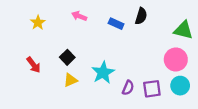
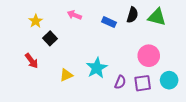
green triangle: (183, 30) -> (157, 17), moved
black square: (67, 57) -> (50, 38), moved
pink circle: (176, 59) -> (149, 56), moved

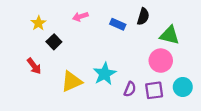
pink arrow: (74, 15) -> (80, 17), turned -40
green triangle: (157, 17) -> (170, 35), moved
yellow triangle: (66, 75) -> (72, 81), size x1.5

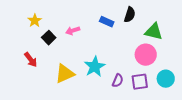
pink arrow: (80, 17) -> (73, 31), moved

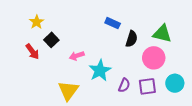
black semicircle: (130, 15) -> (132, 39), moved
pink arrow: (73, 31) -> (77, 56), moved
red arrow: (31, 60) -> (32, 52), moved
yellow triangle: (65, 74) -> (68, 91), moved, turned -30

